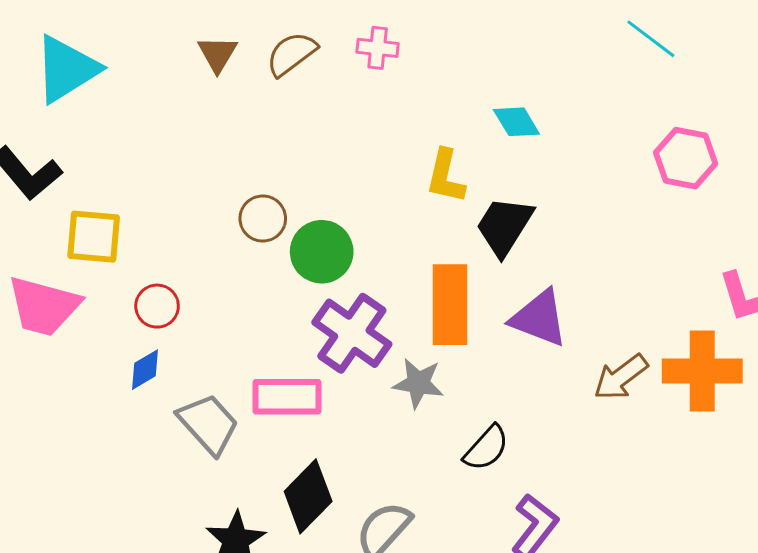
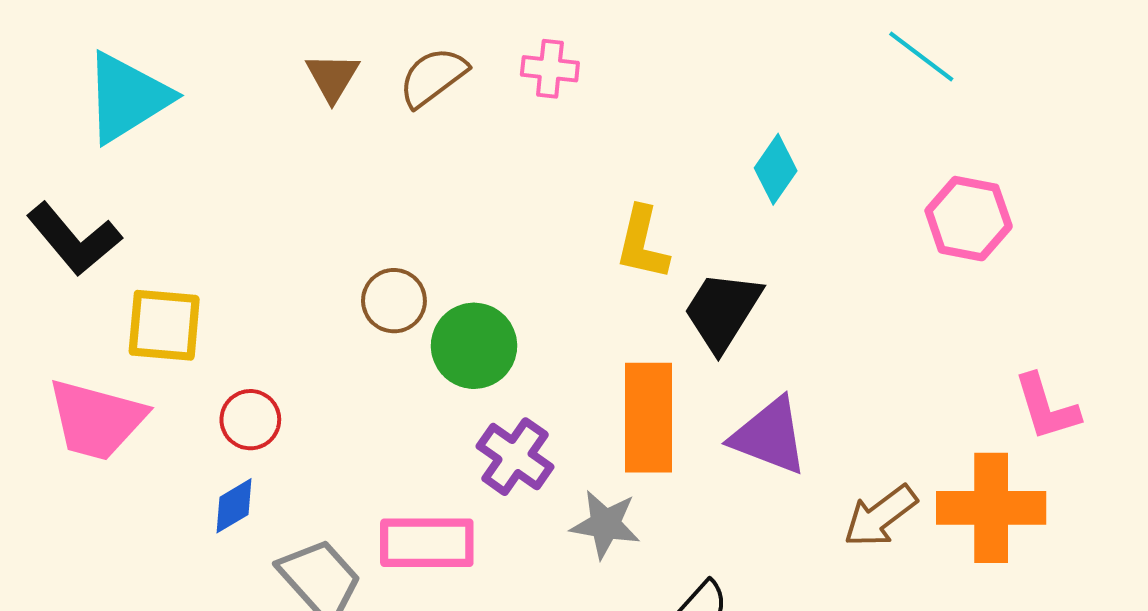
cyan diamond: (516, 122) -> (776, 169), moved, turned 66
purple cross: (352, 333) -> (515, 457), size x0.7

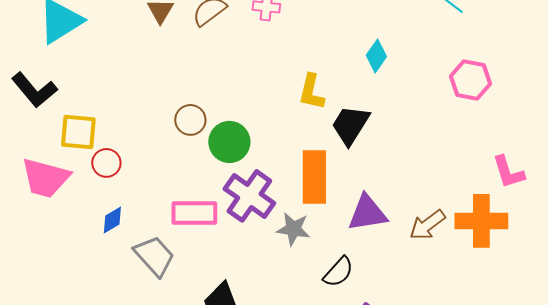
red circle: (250, 420) -> (106, 163), moved
purple triangle: (769, 436) -> (367, 213), moved, turned -30
purple cross: (515, 457) -> (249, 196), size x1.4
pink rectangle: (427, 543) -> (194, 213), moved

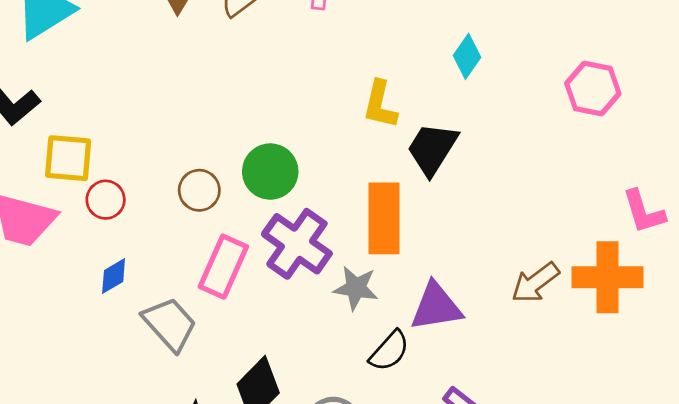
brown circle: (190, 120) -> (199, 190), moved
pink rectangle: (194, 213) -> (223, 267), turned -66
purple triangle: (367, 213) -> (436, 307), moved
black semicircle: (338, 272) -> (389, 351), moved

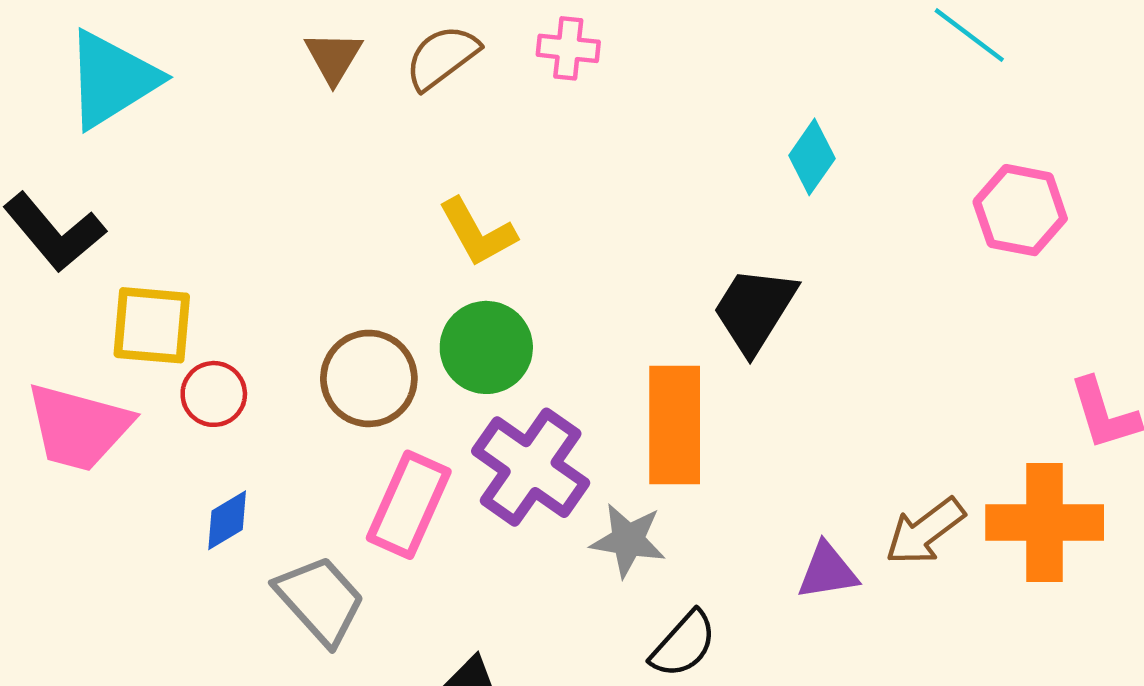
yellow L-shape: (380, 105) -> (477, 232), moved, turned -42
brown circle: (199, 190) -> (369, 378), size x1.4
purple triangle: (436, 307) -> (827, 571), moved, size x0.7

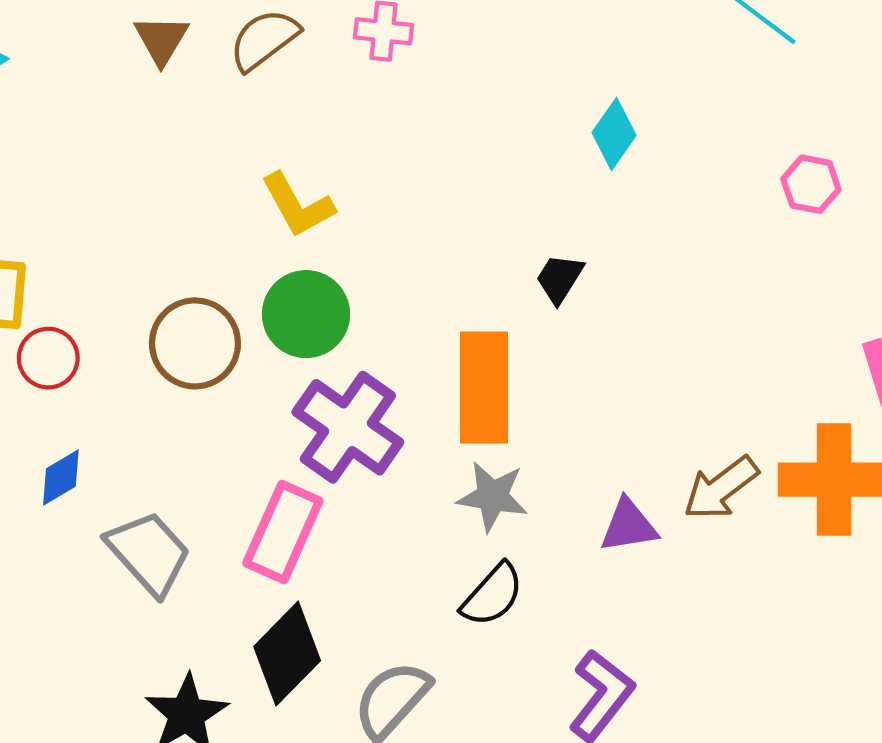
pink hexagon: (1020, 210) -> (811, 184), size x0.7
black trapezoid: (754, 310) -> (560, 278), size x0.6
pink rectangle: (409, 505) -> (283, 532), moved
gray star: (628, 540) -> (492, 496), moved

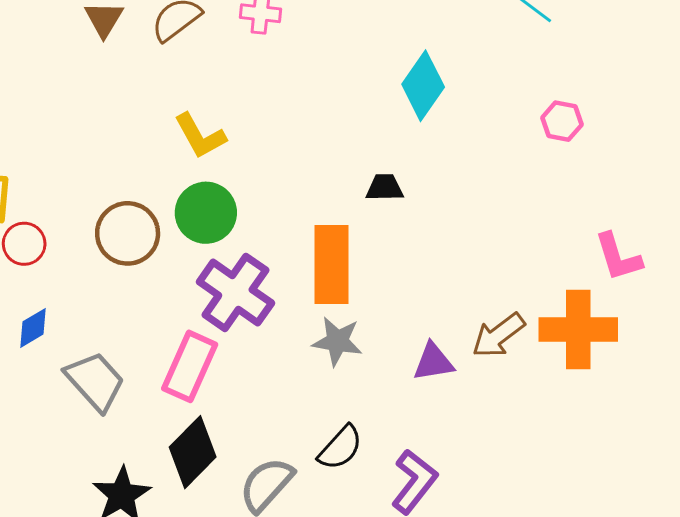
cyan diamond: (614, 134) -> (423, 86), size x1.4
black trapezoid: (560, 278) -> (385, 188), turned 57
black semicircle: (492, 595) -> (340, 448), moved

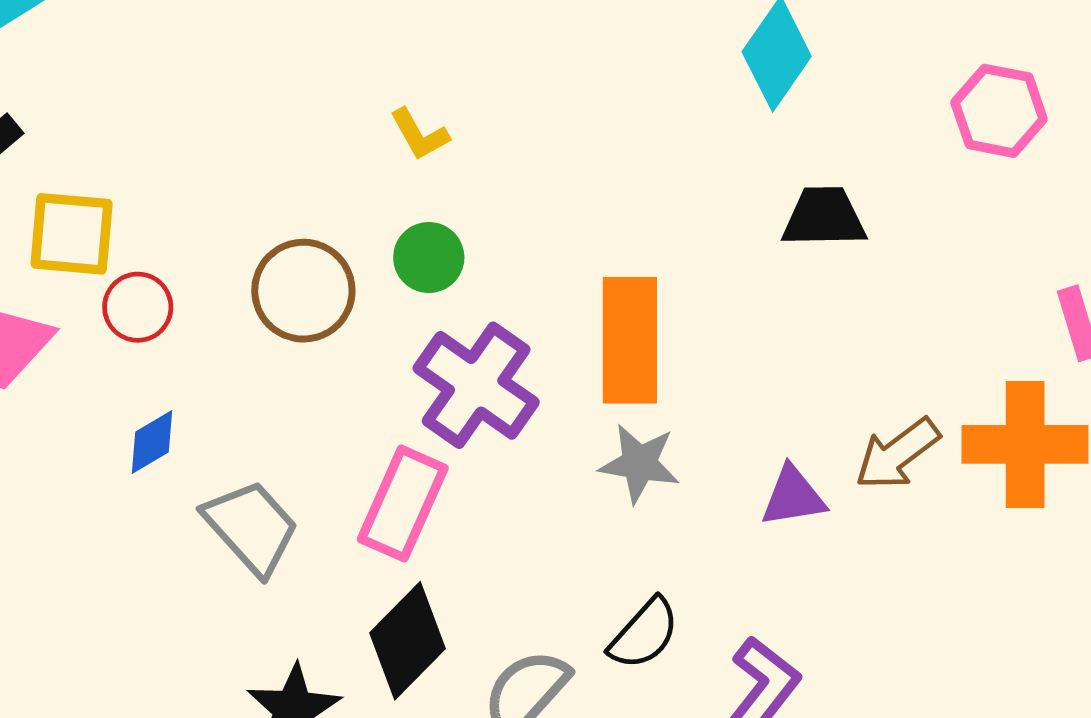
pink hexagon: (562, 121) -> (999, 111), size x1.4
yellow L-shape: (200, 136) -> (419, 134), size x0.7
black trapezoid: (385, 188) -> (824, 217), moved, size x1.4
green circle: (206, 213) -> (429, 257), size x0.7

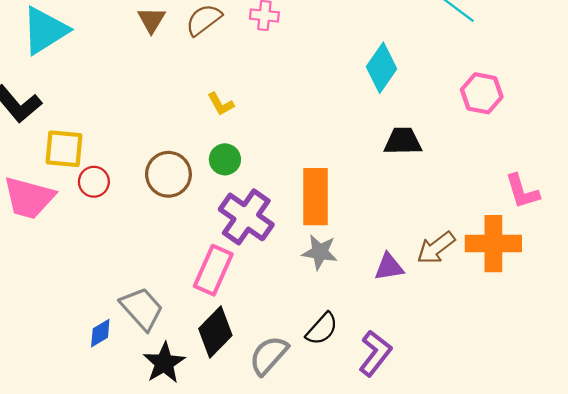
blue diamond: (152, 442) -> (100, 333), moved
gray trapezoid: (251, 527) -> (142, 309), moved

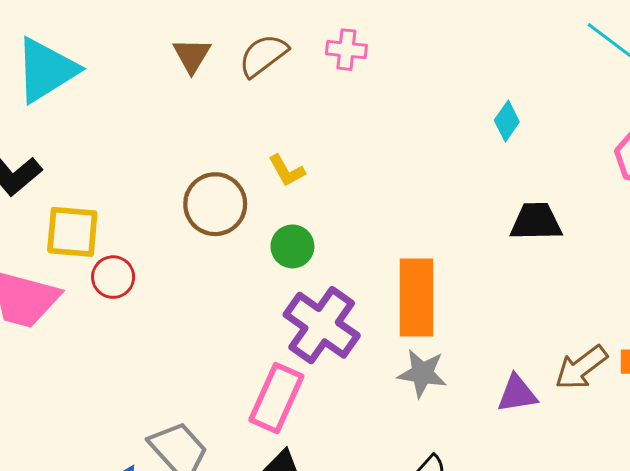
cyan diamond: (382, 68) -> (507, 121), size x0.6
brown circle: (168, 174) -> (215, 204), moved

